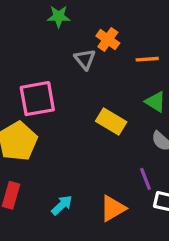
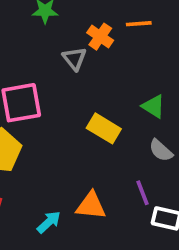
orange line: (147, 59) -> (139, 24), moved
orange triangle: (113, 208) -> (91, 206), moved, turned 36

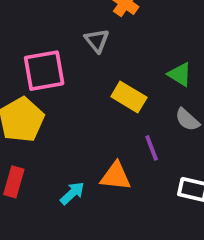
gray triangle: (74, 59) -> (97, 40), moved
purple line: (142, 193) -> (152, 148), moved

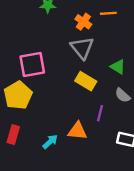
gray triangle: (97, 40) -> (82, 48), moved, size x1.5
purple line: (152, 148) -> (100, 113), turned 35

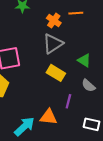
gray triangle: (82, 48) -> (53, 44), turned 35
cyan arrow: (50, 142) -> (24, 126), size x1.5

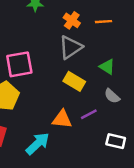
orange line: (76, 13) -> (103, 22), moved
purple line: (68, 101) -> (89, 114), turned 48
orange triangle: (49, 117) -> (62, 119), moved

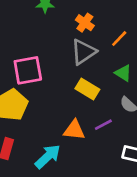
orange line: (103, 22) -> (119, 39), moved, turned -42

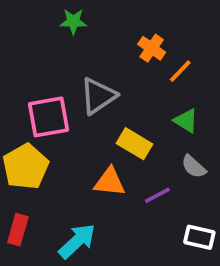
orange cross: (85, 23) -> (152, 48), moved
gray triangle: (83, 52) -> (98, 96), moved
orange triangle: (74, 130) -> (110, 182), moved

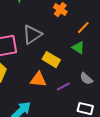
orange line: (180, 71) -> (83, 28), moved
gray semicircle: (194, 167) -> (86, 79), moved

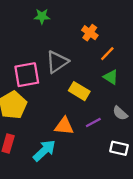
orange line: (83, 28) -> (107, 54), moved
orange triangle: (38, 80) -> (64, 126), moved

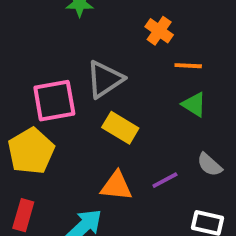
orange line: (107, 54) -> (188, 66), turned 49
yellow rectangle: (79, 91) -> (120, 128), moved

